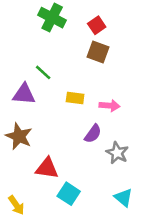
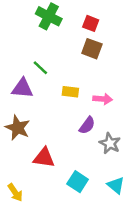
red square: (97, 25) -> (91, 23), turned -35
cyan square: (69, 194) -> (78, 182), moved

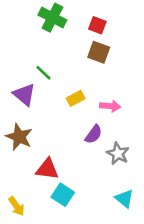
purple triangle: (22, 88) -> (24, 95), turned 35
yellow rectangle: (70, 92) -> (76, 98), turned -35
cyan square: (78, 182) -> (63, 195), moved

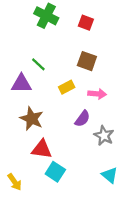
brown square: (99, 52) -> (87, 61), moved
purple triangle: (24, 95) -> (21, 84), turned -40
brown star: (19, 137) -> (32, 119), moved

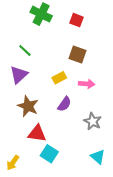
green line: (38, 64) -> (25, 50), moved
purple triangle: (21, 84) -> (19, 75), turned -42
purple semicircle: (82, 119) -> (64, 104), moved
yellow arrow: (15, 182) -> (13, 163), turned 70

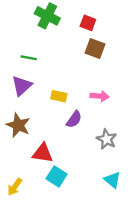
green line: (25, 50) -> (29, 58), turned -32
brown square: (78, 55) -> (95, 48), moved
yellow rectangle: (59, 78) -> (59, 96), moved, turned 40
brown star: (28, 106) -> (18, 125), moved

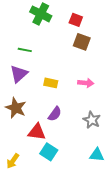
purple semicircle: (74, 119) -> (55, 114), moved
cyan triangle: (112, 180) -> (97, 155), turned -35

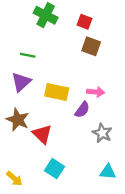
yellow rectangle: (51, 83) -> (57, 92), size x1.5
purple semicircle: (55, 114) -> (82, 110), moved
red triangle: (37, 132) -> (42, 134), moved, turned 36
yellow arrow: (13, 161) -> (14, 179), turned -84

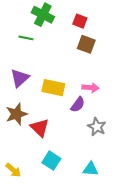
green line: (28, 55) -> (26, 38), moved
brown star: (18, 120) -> (16, 114), turned 30
cyan triangle: (108, 172) -> (90, 169), moved

